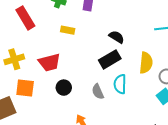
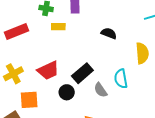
red rectangle: (25, 18) -> (17, 31), turned -70
yellow rectangle: (68, 30) -> (58, 27), moved
black rectangle: (110, 59) -> (82, 73), moved

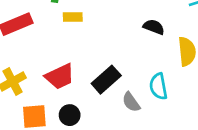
black semicircle: (109, 33) -> (154, 27), moved
black circle: (67, 92) -> (70, 115), moved

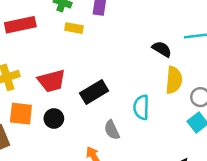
black semicircle: (154, 27) -> (162, 49), moved
gray semicircle: (131, 102) -> (112, 130), moved

